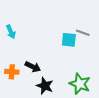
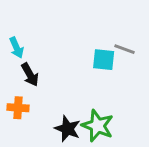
black arrow: (33, 67) -> (30, 75), moved, turned 35
green star: (80, 84) -> (98, 126), moved

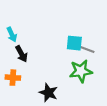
gray line: (125, 49) -> (87, 50), moved
green star: (98, 126) -> (81, 71), moved, turned -30

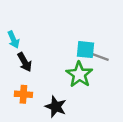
green star: (81, 71) -> (79, 74), moved, turned -30
orange cross: (13, 78) -> (23, 94), moved

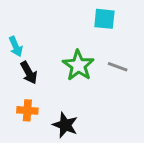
cyan square: (86, 50) -> (104, 19), moved
green star: (79, 74) -> (78, 65), moved

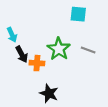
orange cross: (27, 110) -> (37, 63), moved

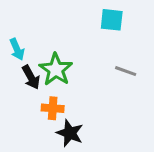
green star: (59, 49) -> (56, 69), moved
orange cross: (37, 63) -> (53, 108), moved

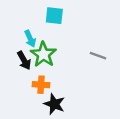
cyan square: (112, 20) -> (54, 16), moved
cyan arrow: (17, 49) -> (30, 39), moved

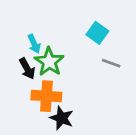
cyan square: (54, 16) -> (97, 33), moved, turned 30
orange cross: (41, 85) -> (46, 96), size x1.5

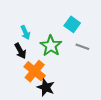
green star: (49, 62) -> (51, 46), moved
orange cross: (46, 96) -> (35, 71), turned 35

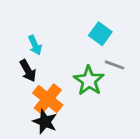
green star: (51, 46) -> (89, 81), moved
black star: (46, 87) -> (45, 122), moved

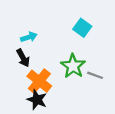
cyan arrow: (35, 45) -> (29, 37), turned -84
gray line: (114, 65) -> (95, 75), moved

